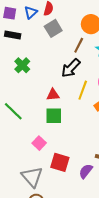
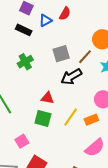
blue triangle: (31, 12) -> (45, 20), moved
gray square: (53, 28) -> (61, 54), moved
yellow line: (83, 90) -> (71, 117), moved

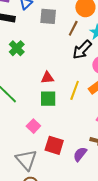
gray square: (61, 54) -> (48, 16), moved, turned 36
black arrow: (71, 77) -> (82, 50), moved

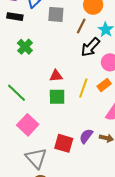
pink square: (33, 126) -> (28, 125), moved, size x1.5
purple semicircle: (80, 154) -> (86, 136), moved

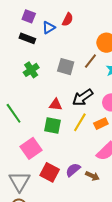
gray square: (56, 14) -> (66, 67), moved
black arrow: (90, 47) -> (83, 97), moved
pink square: (28, 125) -> (31, 148), moved

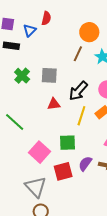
gray square: (66, 67) -> (49, 75), moved
green square: (52, 125) -> (68, 143), moved
red square: (50, 172) -> (63, 171), turned -30

